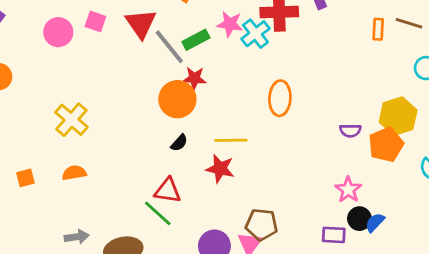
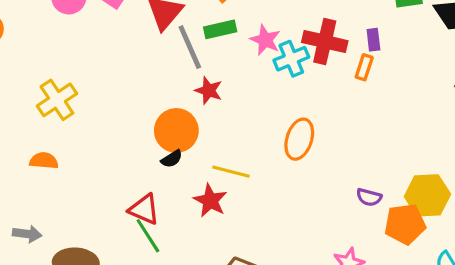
orange rectangle: (378, 29) -> (364, 67), moved
green rectangle: (196, 40) -> (220, 29), moved
orange circle: (177, 99) -> (176, 130), moved
green line: (158, 213) -> (148, 236), moved

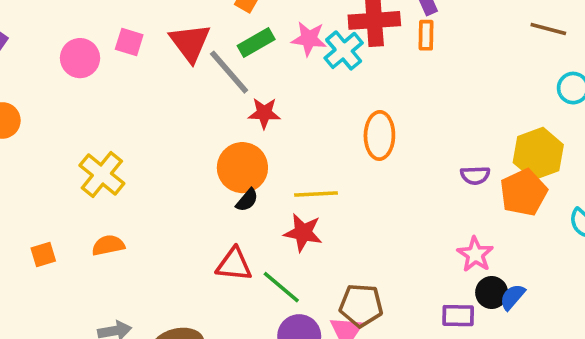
green line: (148, 236) -> (281, 287), moved

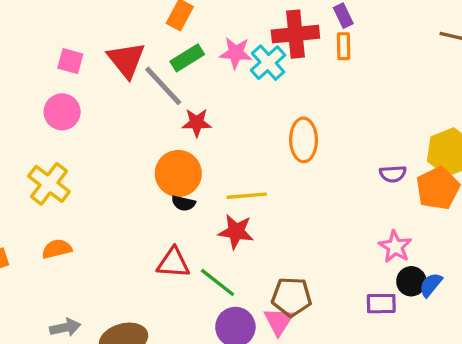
pink circle: (80, 58) -> (62, 112), moved
black semicircle: (247, 200) -> (183, 203), turned 65

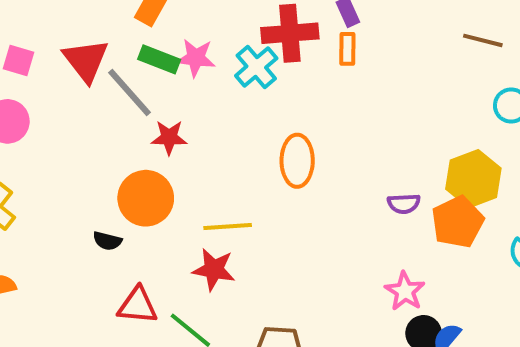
pink star: (236, 53) -> (196, 58), moved
green rectangle: (187, 58) -> (159, 59), turned 52
black semicircle: (183, 203) -> (107, 241), moved

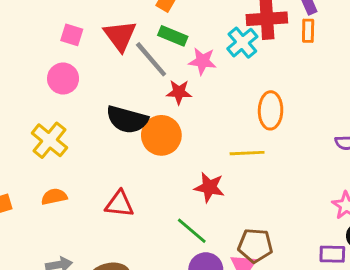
pink star: (196, 58) -> (202, 61), moved
yellow line: (228, 226) -> (247, 153), moved
black semicircle: (107, 241) -> (127, 120), moved, size x2.0
red triangle: (138, 306) -> (119, 204), moved

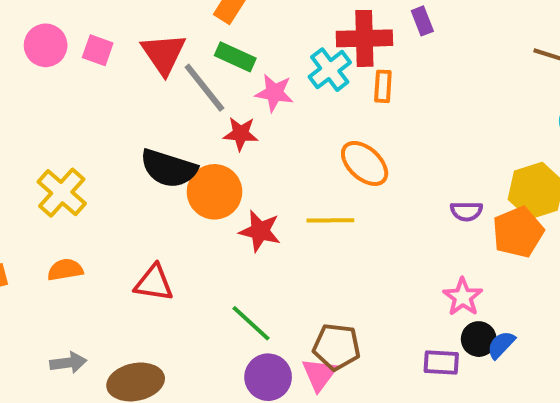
orange rectangle: (308, 31) -> (383, 86), moved
pink circle: (63, 79) -> (46, 45), moved
orange ellipse: (271, 110) -> (365, 163), turned -51
red star: (209, 187) -> (260, 231), moved

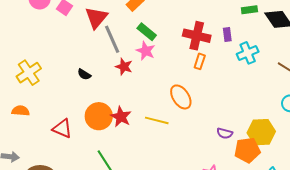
green rectangle: (235, 57) -> (147, 32), moved
cyan cross: (330, 70) -> (248, 53), moved
black semicircle: (169, 168) -> (84, 74), size x0.5
orange circle: (214, 192) -> (99, 116), moved

